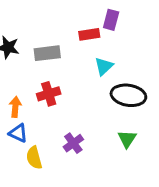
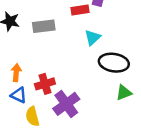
red cross: (49, 94) -> (45, 84), moved
green triangle: (127, 139) -> (124, 93), moved, turned 36
purple cross: (73, 143) -> (66, 104), size x1.5

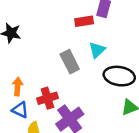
gray rectangle: (44, 26) -> (70, 62), moved, turned 70

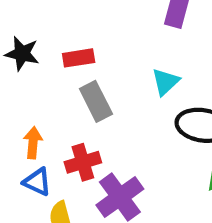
red rectangle: (84, 21) -> (79, 58), moved
gray rectangle: (70, 62) -> (96, 101), moved

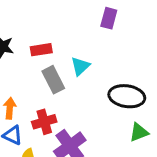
cyan triangle: (166, 82) -> (80, 66), moved

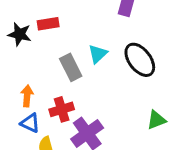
red rectangle: (41, 50) -> (48, 24), moved
black ellipse: (127, 96) -> (140, 60), moved, turned 44

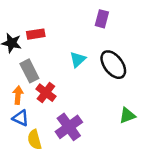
gray rectangle: (71, 67) -> (29, 71), moved
red cross: (62, 109) -> (46, 93), moved, turned -36

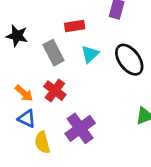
red rectangle: (36, 34) -> (75, 26), moved
gray rectangle: (29, 71) -> (53, 53), moved
orange arrow: (18, 95) -> (24, 93), turned 126

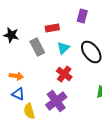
red cross: (55, 91) -> (64, 74), moved
orange arrow: (24, 93) -> (16, 76), turned -32

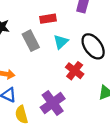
red cross: (64, 74) -> (75, 71), moved

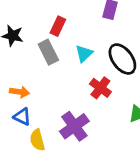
red rectangle: (48, 19) -> (58, 26), moved, turned -56

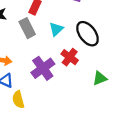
purple cross: (74, 126) -> (43, 68), moved

